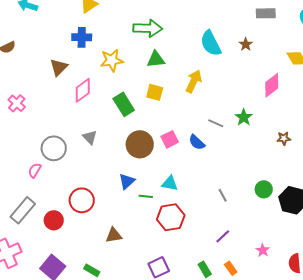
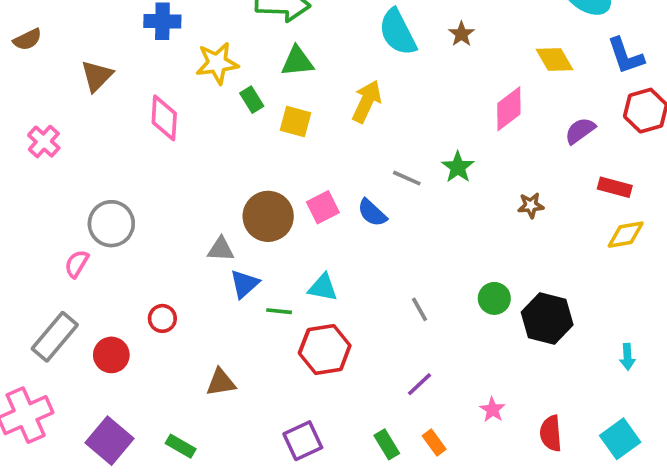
brown triangle: (59, 67) -> (97, 76), moved
pink diamond: (83, 90) -> (164, 118), turned -50
green rectangle: (124, 104) -> (252, 100), moved, size x0.6
gray triangle: (90, 137) -> (221, 249), moved, turned -42
red circle: (82, 200) -> (162, 318), size x0.6

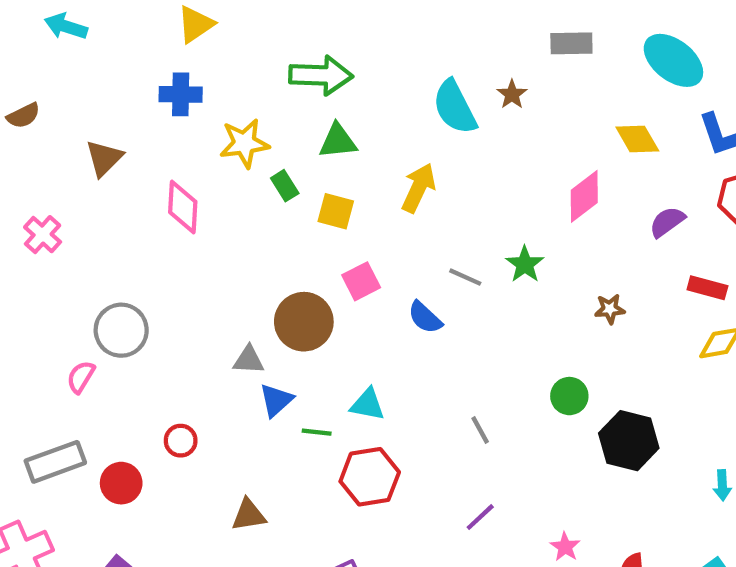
brown star: (461, 34) -> (512, 94), moved
pink square: (323, 207) -> (361, 281), moved
green circle: (494, 298) -> (569, 396), moved
gray rectangle: (55, 337) -> (55, 462), turned 30

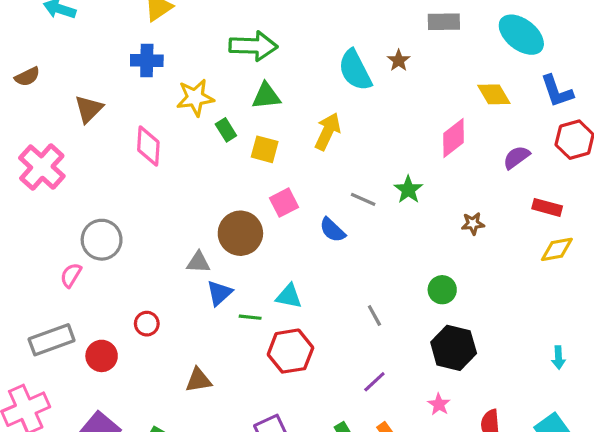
pink cross: (43, 235) -> (42, 167), size x1.6
black hexagon: (629, 441) -> (454, 348), moved

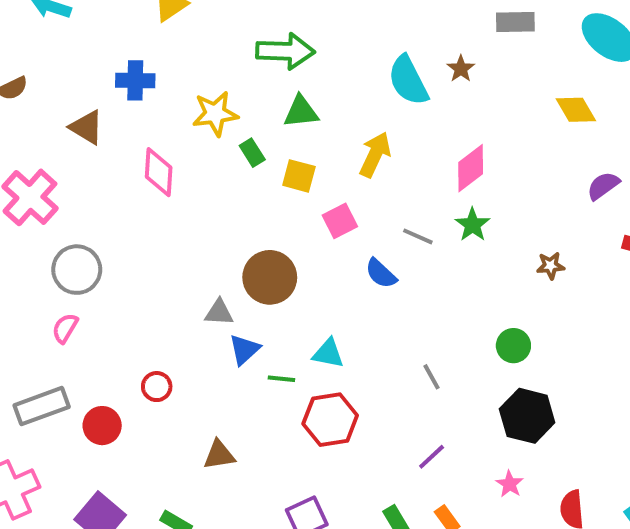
blue cross: (147, 60) -> (135, 80), moved
brown triangle: (89, 109) -> (86, 127), turned -44
pink diamond: (454, 138) -> (471, 168), moved
pink square: (284, 203) -> (340, 221), moved
gray circle: (102, 240) -> (77, 270), moved

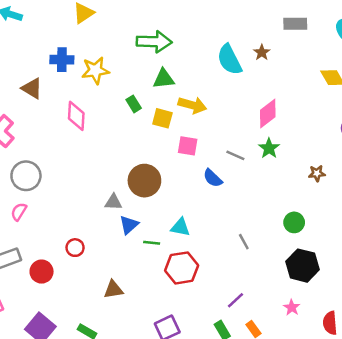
yellow star: (215, 114) -> (95, 70), moved
yellow arrow: (375, 155) -> (192, 105), moved, turned 80
pink square: (340, 221) -> (188, 146), turned 36
purple line: (432, 457) -> (235, 300), moved

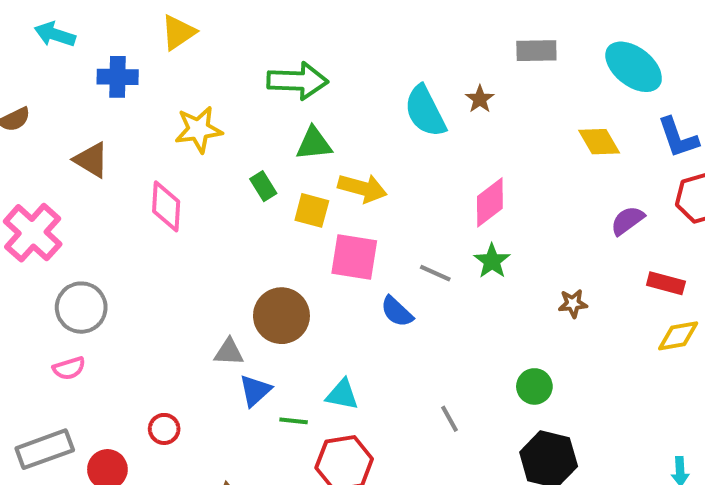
blue cross: (62, 60) -> (118, 77), moved
pink square: (188, 146) -> (354, 257), size x1.4
pink semicircle: (19, 212) -> (69, 368), turned -138

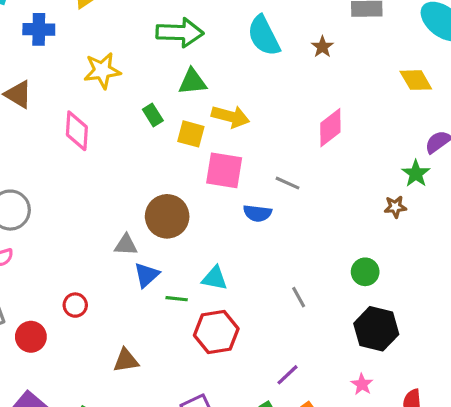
cyan semicircle: (425, 111) -> (264, 36), moved
green star: (492, 261) -> (416, 174), moved
blue semicircle: (397, 312) -> (257, 213), turned -36

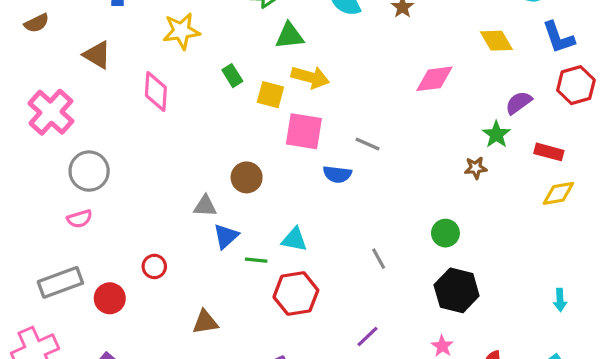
green triangle: (192, 82) -> (290, 36), moved
pink diamond: (330, 128) -> (434, 79), moved, turned 30
brown circle: (167, 216) -> (247, 177), size x0.7

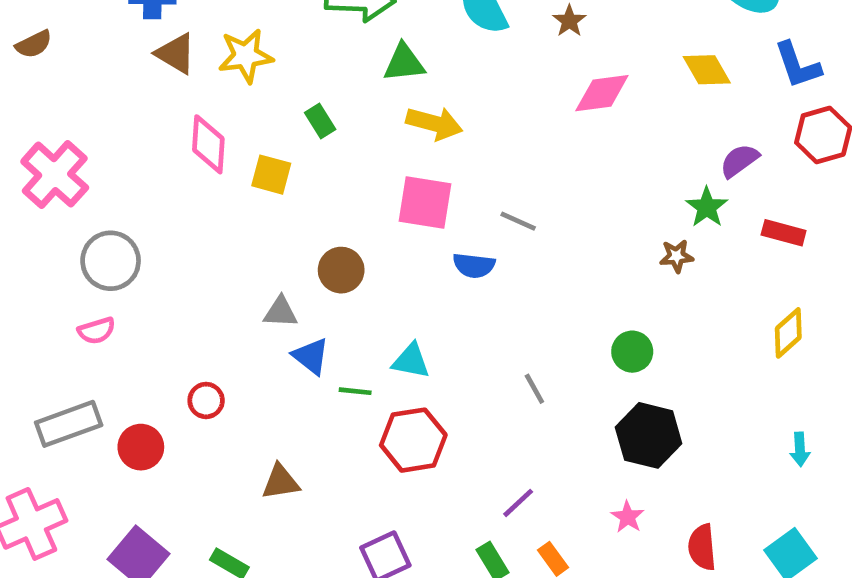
brown triangle: (97, 55) -> (176, 53), moved
pink diamond: (434, 79) -> (602, 93), moved
yellow square: (270, 95) -> (271, 175), moved
yellow diamond: (558, 193) -> (788, 333), moved, turned -32
blue triangle: (226, 236) -> (311, 356), turned -40

